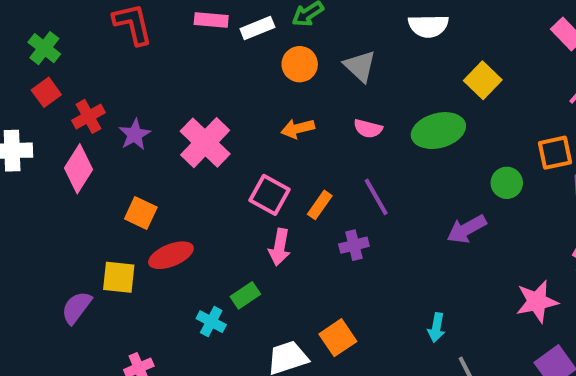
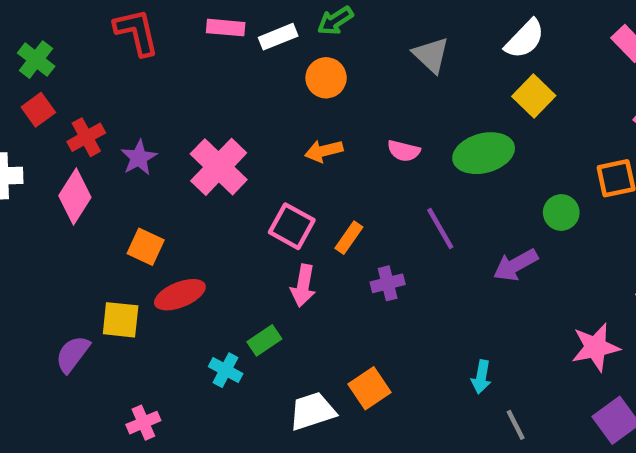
white semicircle: (428, 26) -> (525, 39), moved, turned -45
gray triangle: (360, 66) -> (431, 55), moved
purple line: (376, 197) -> (440, 228), moved

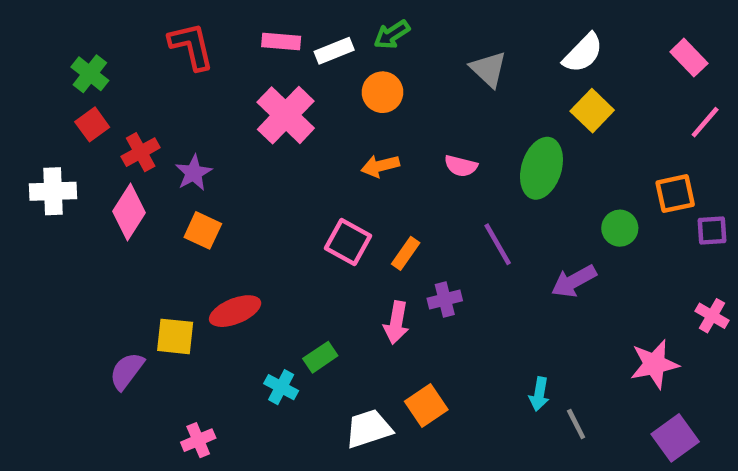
green ellipse: (484, 153) -> (541, 168), turned -58
pink cross: (219, 167) -> (286, 115), moved
orange square: (146, 247) -> (203, 230), moved
pink arrow: (303, 286) -> (396, 323), moved
gray line: (516, 425) -> (576, 424), moved

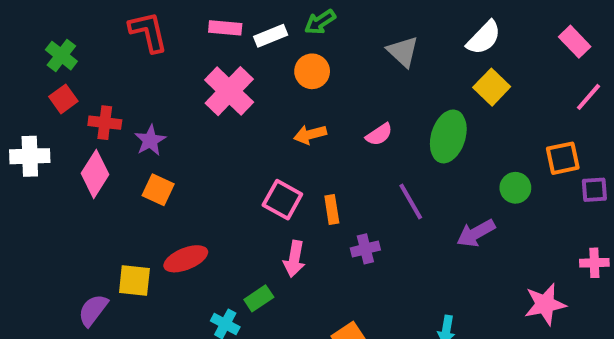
red cross: (141, 152) -> (105, 123), turned 36
pink semicircle: (461, 166) -> (379, 134), turned -48
orange rectangle: (406, 253) -> (332, 209), turned -44
pink cross: (712, 316) -> (594, 263), turned -32
pink arrow: (396, 323) -> (294, 259), moved

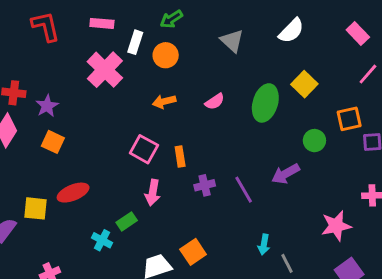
white rectangle: (271, 36) -> (135, 42), moved, turned -50
yellow square: (492, 87) -> (304, 84), moved
purple line: (411, 202) -> (244, 190), moved

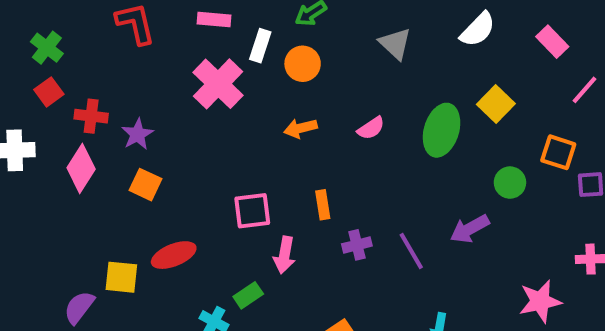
pink rectangle: (358, 34) -> (552, 42), moved
orange square: (349, 119) -> (558, 152), turned 30
pink square: (144, 149) -> (252, 211), moved, turned -36

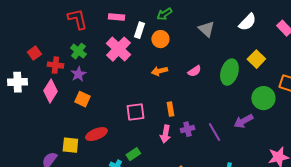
green cross: (47, 48) -> (78, 51), moved
green circle: (510, 183) -> (263, 98), size x1.5
pink arrow: (284, 255) -> (165, 134), moved

